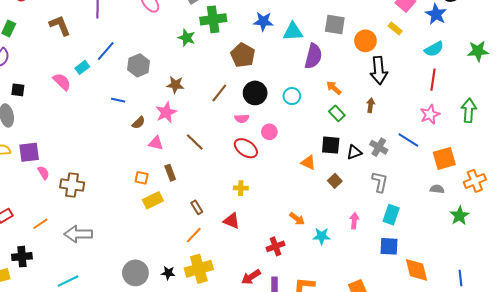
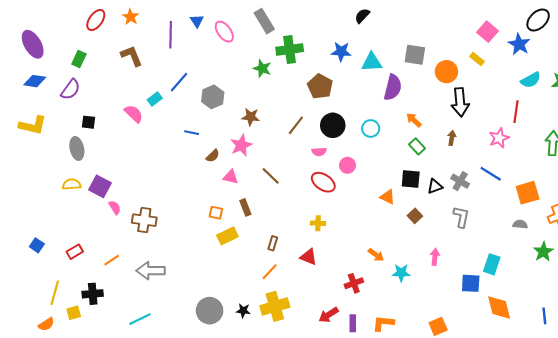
cyan semicircle: (434, 49) -> (531, 80), moved
pink star: (430, 114) -> (499, 138), moved
purple square: (29, 152) -> (100, 186), turned 35
brown rectangle: (197, 207) -> (273, 243), turned 48
cyan rectangle: (391, 215) -> (492, 264), moved

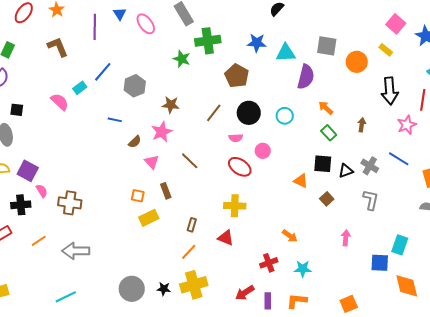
black arrow: (460, 102) -> (390, 91), moved
pink triangle: (231, 177) -> (152, 162), turned 35
yellow cross: (318, 223) -> (235, 206), size x1.5
cyan star: (401, 273) -> (303, 269), moved
black cross: (93, 294) -> (21, 205), moved

